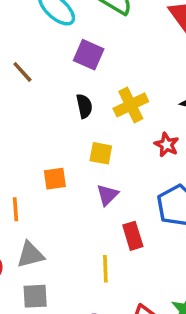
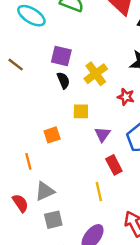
purple square: (89, 55) -> (61, 56), moved
purple triangle: (107, 195) -> (102, 134), moved

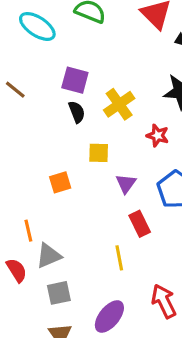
orange line: (28, 161) -> (28, 231), moved

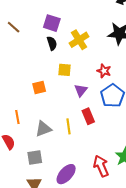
red star: (158, 135) -> (104, 71), moved
gray triangle: (49, 256) -> (43, 129), moved
yellow line: (119, 258) -> (69, 126), moved

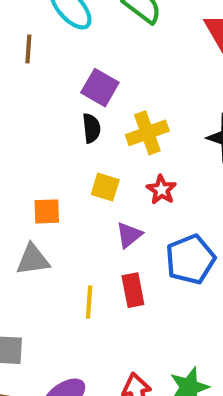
brown line: (14, 27) -> (28, 49), moved, turned 40
red star: (104, 71) -> (161, 190), moved
gray triangle: (43, 129) -> (33, 260), moved

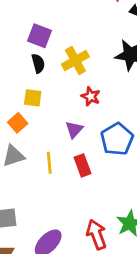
yellow square: (105, 187) -> (33, 98), moved
orange square: (47, 211) -> (18, 123), turned -30
yellow line: (89, 302) -> (49, 163), moved

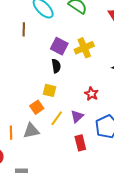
yellow cross: (75, 61) -> (84, 48), moved
yellow line: (49, 163) -> (57, 118), moved, turned 35

